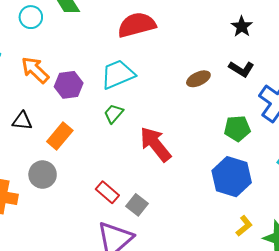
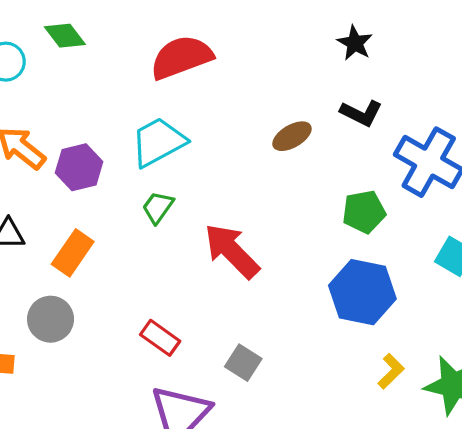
gray square: (137, 205) -> (243, 363), moved

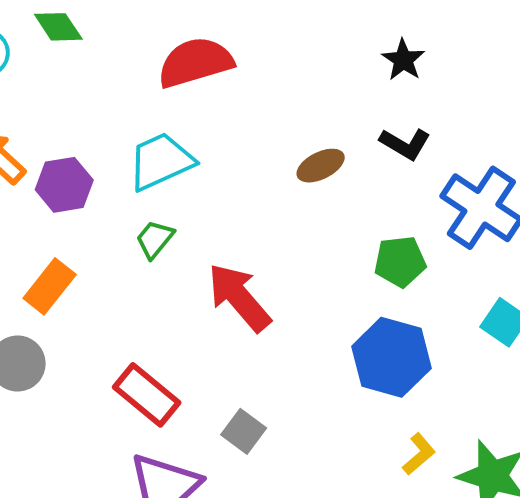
red rectangle: (160, 338) -> (147, 395), size x1.4

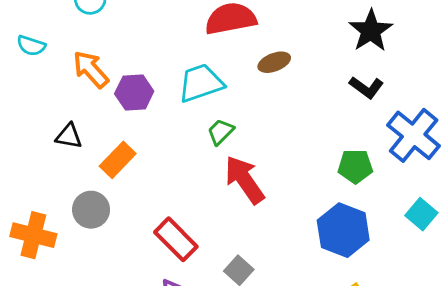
black star: (403, 60) -> (371, 31), size x1.5
brown ellipse: (321, 166) -> (274, 62), moved
green trapezoid: (155, 239) -> (221, 132), moved

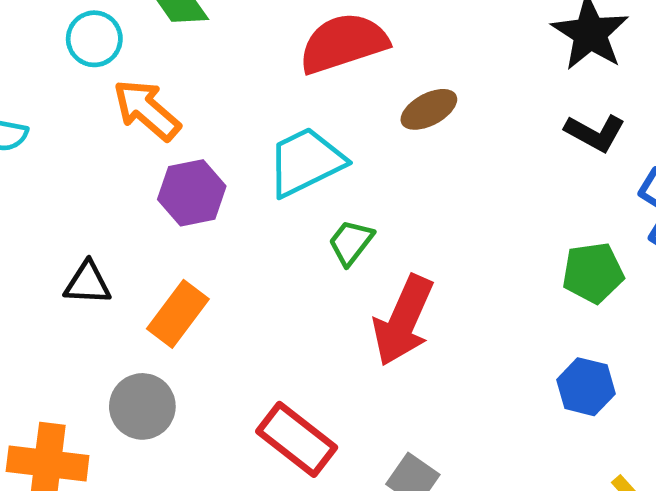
orange arrow: (91, 69) -> (147, 110), moved
red arrow: (245, 180) -> (403, 321), turned -114
blue hexagon: (343, 230) -> (586, 387), size x0.6

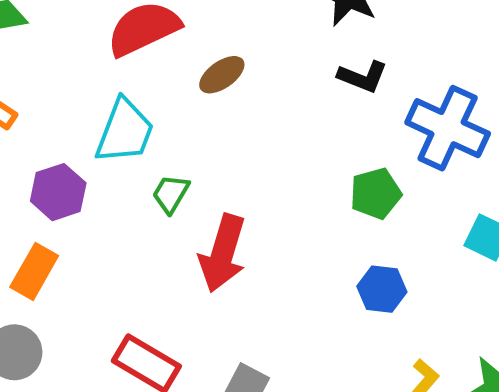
cyan trapezoid: (306, 162) -> (125, 131), turned 144
purple hexagon: (192, 193) -> (58, 192), moved

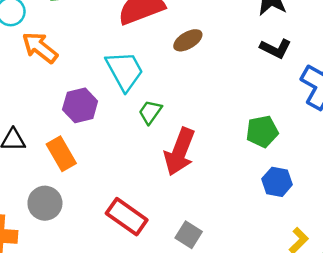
cyan trapezoid: (125, 131) -> (125, 71), turned -54
green pentagon: (376, 194) -> (262, 131), moved
orange rectangle: (34, 271) -> (61, 154), turned -64

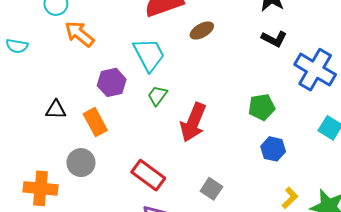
green trapezoid: (150, 112) -> (157, 96), moved
gray square: (189, 235) -> (211, 189), moved

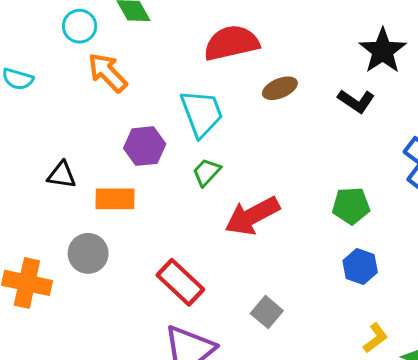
black L-shape: (274, 39) -> (356, 101), moved
orange rectangle: (95, 122) -> (115, 199), turned -68
red arrow: (193, 122) -> (252, 216), turned 33

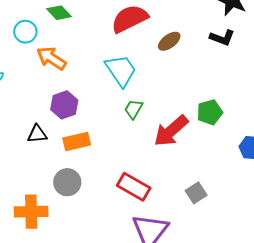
purple hexagon: (145, 146) -> (64, 105), moved
green pentagon: (351, 206) -> (210, 112), moved
gray square: (267, 312) -> (196, 193), turned 30

